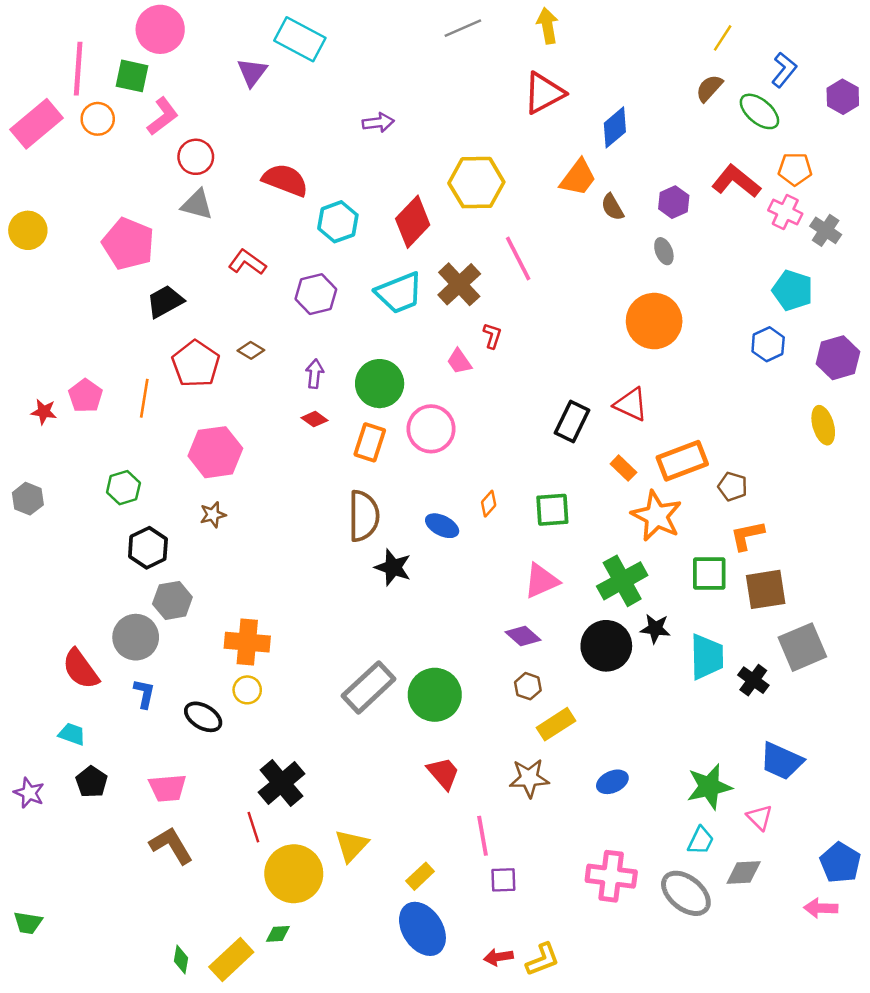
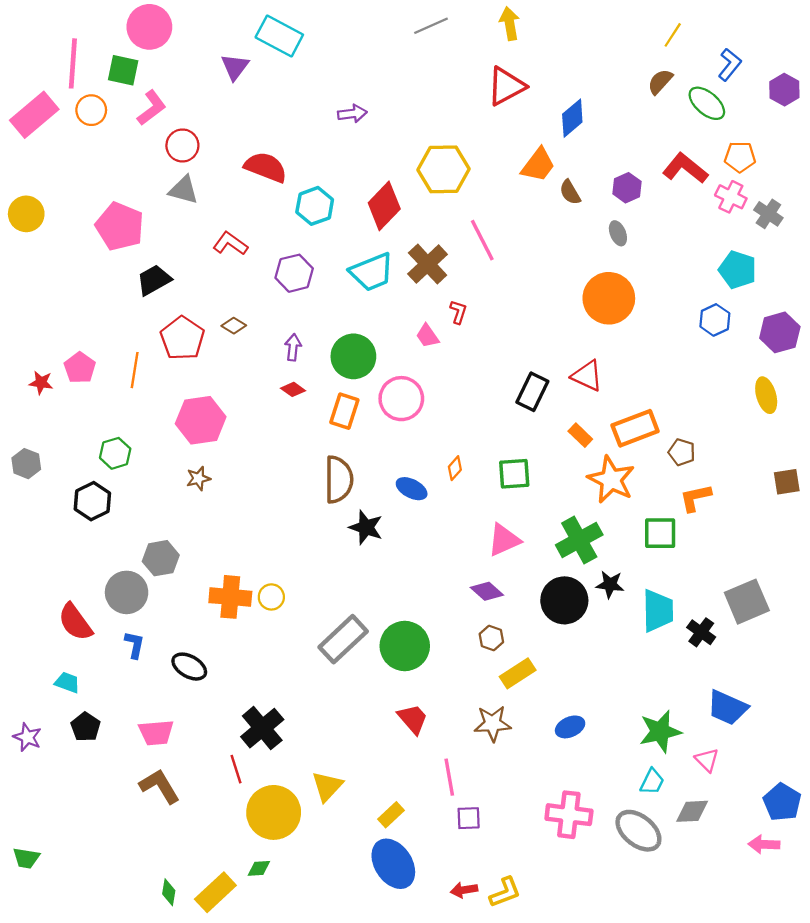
black hexagon: (148, 548) -> (92, 501), moved
brown square: (766, 589) -> (787, 482), moved, size x0.7
yellow circle: (247, 690) -> (271, 597), moved

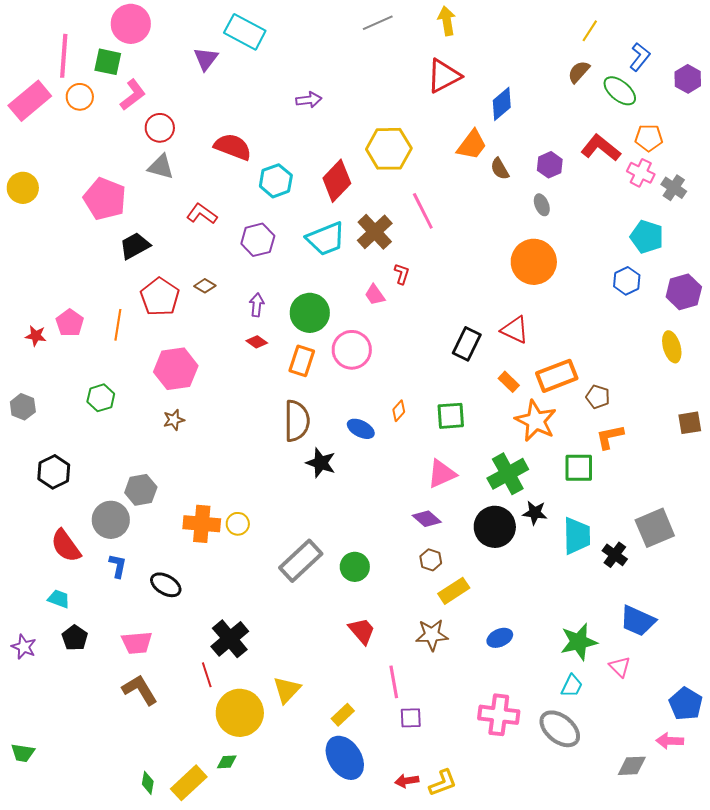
black hexagon: (92, 501) -> (54, 472), moved
green circle: (405, 646) -> (355, 567), size x0.7
gray diamond: (692, 811) -> (632, 766), moved

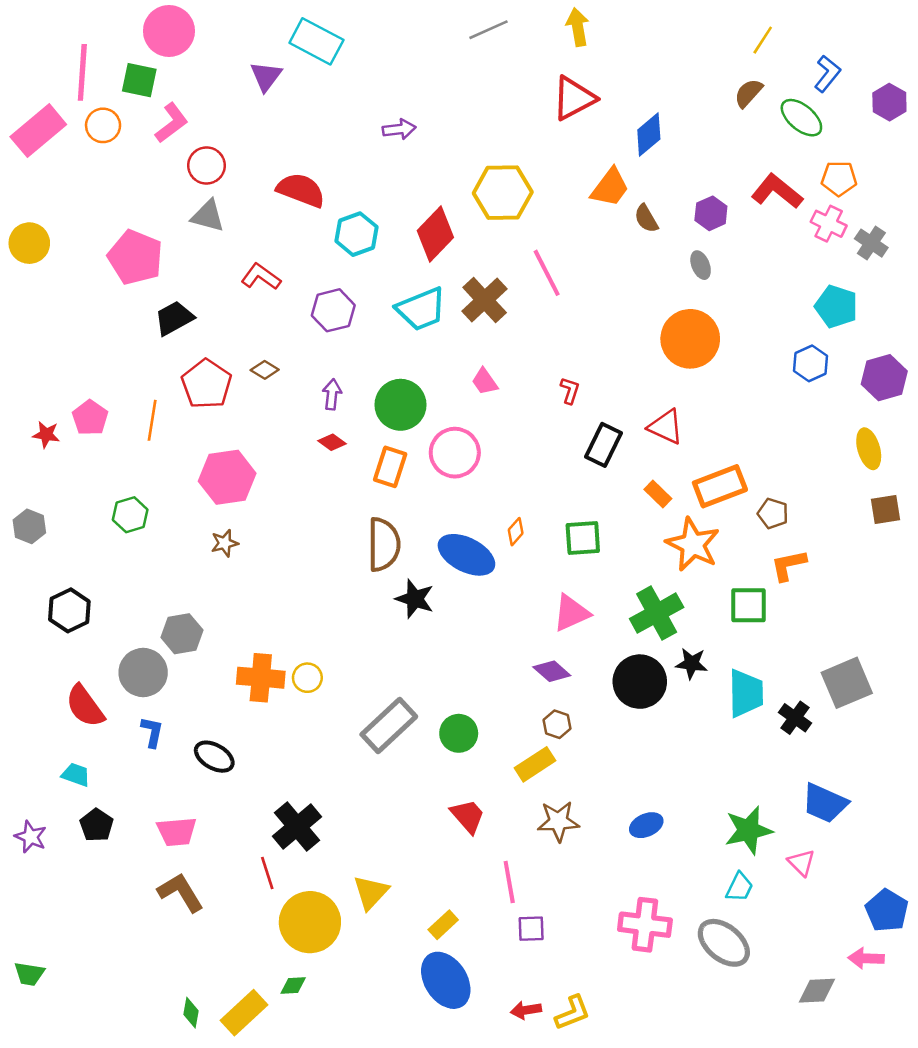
red L-shape: (402, 274) -> (570, 391), moved
brown square: (690, 423) -> (886, 510), moved
blue ellipse: (361, 429) -> (466, 555), size x1.6
yellow rectangle: (454, 591) -> (535, 764), moved

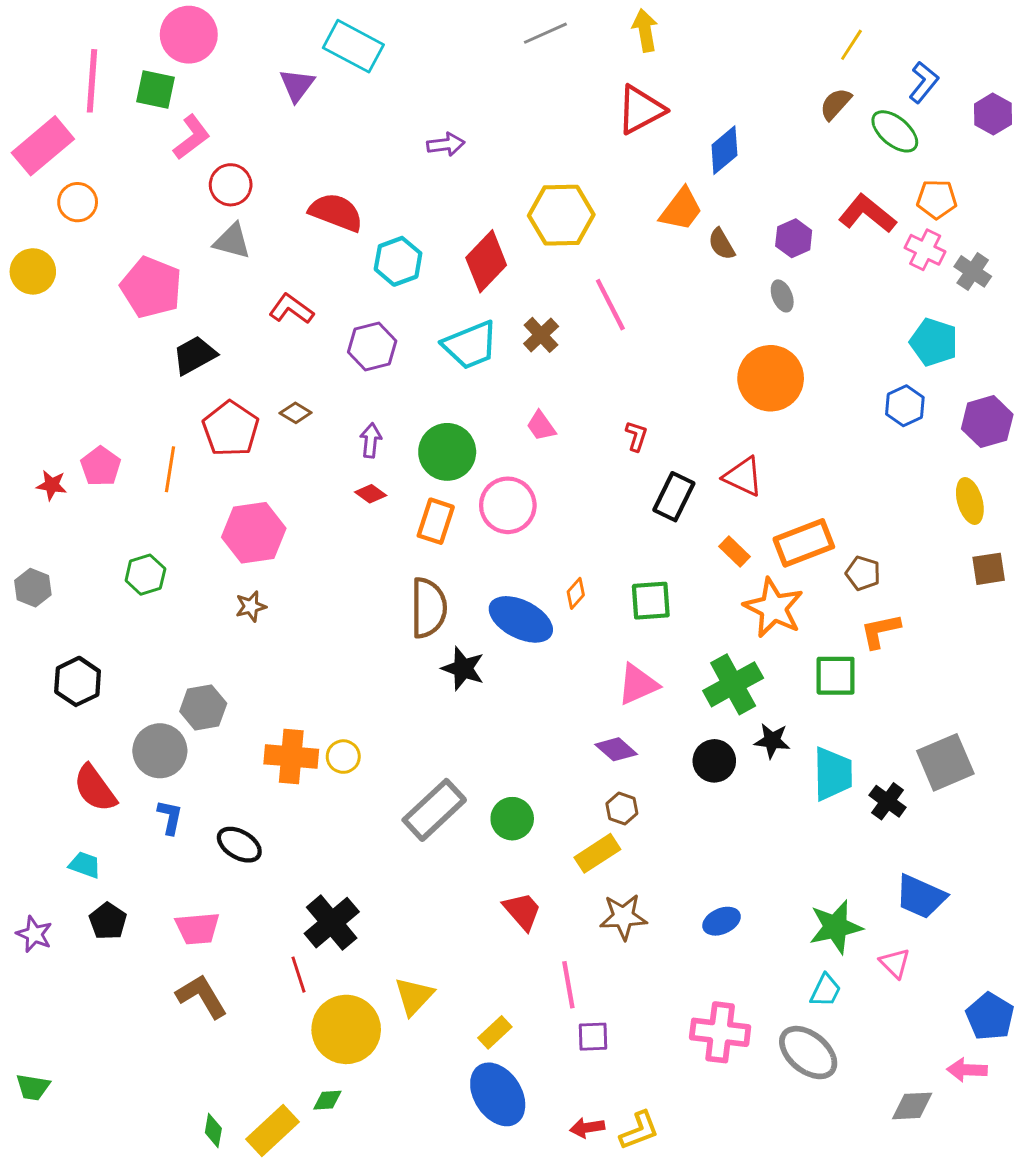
orange circle: (103, 125) -> (78, 202), moved
brown cross: (485, 300) -> (541, 335), size x0.7
black circle: (640, 682) -> (714, 761), size x0.7

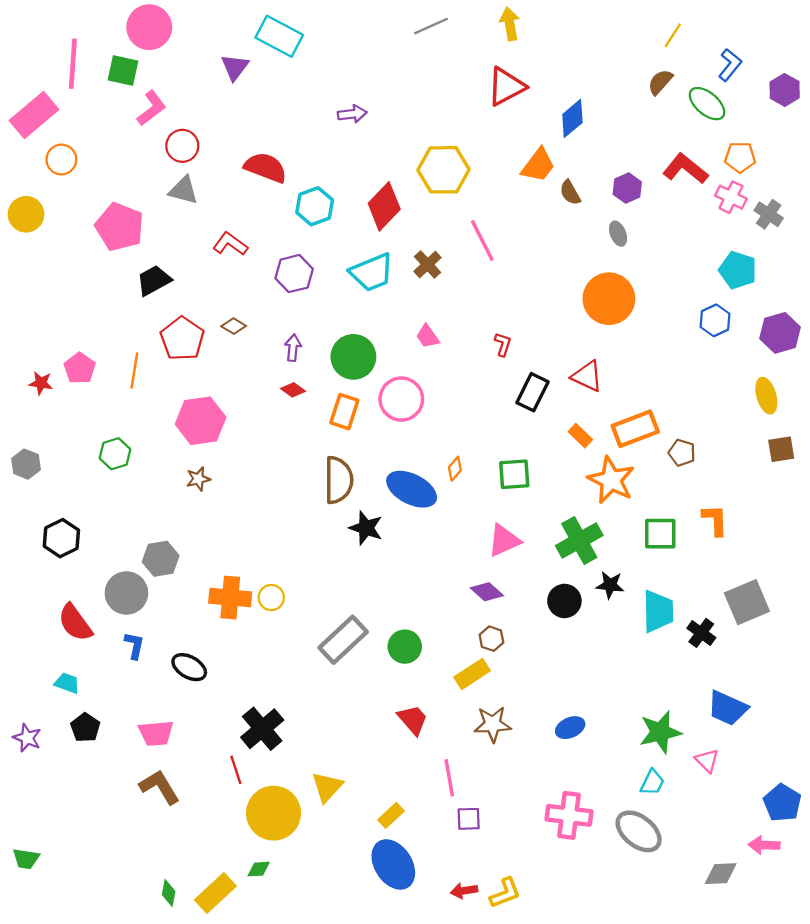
orange L-shape: (880, 631) -> (715, 520), moved, turned 100

